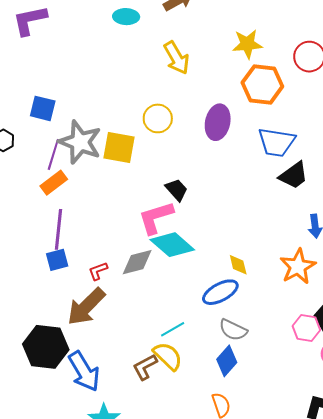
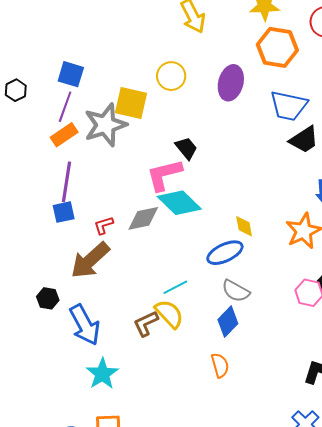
blue square: (43, 108) -> (71, 74), moved
gray star: (80, 142) -> (105, 125), moved, turned 30
black hexagon: (46, 347) -> (48, 298), size x0.5

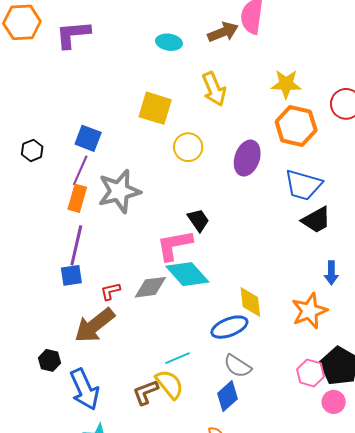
yellow square: (131, 103) -> (155, 108), moved
orange rectangle: (64, 135) -> (77, 198), turned -44
yellow diamond: (244, 226) -> (250, 302), size x1.4

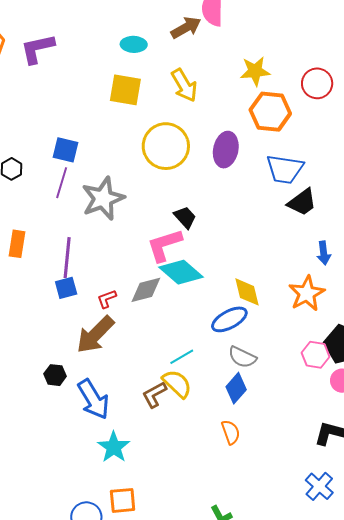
yellow square: (155, 108) -> (125, 90), moved
yellow circle: (188, 147) -> (166, 146), size x1.6
orange rectangle: (77, 198) -> (17, 244), moved

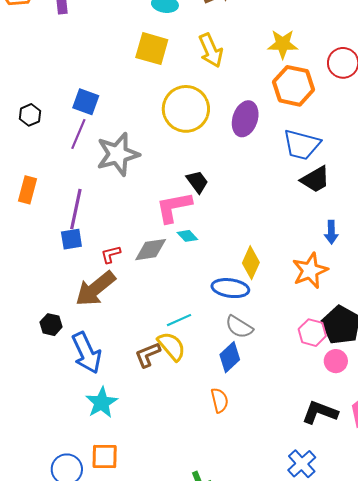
cyan diamond: (181, 272) -> (187, 236), size x0.5
yellow diamond: (247, 292) -> (251, 263), turned 32
blue ellipse: (229, 319) -> (230, 288), turned 30

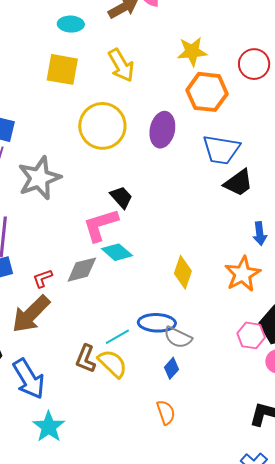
cyan diamond: (187, 236) -> (117, 252), size x1.4
blue ellipse: (230, 288) -> (157, 323), moved
brown L-shape: (148, 355) -> (86, 359), moved, turned -40
blue diamond: (230, 357) -> (172, 368), size x0.7

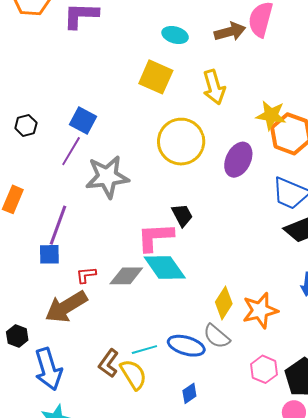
yellow star: (192, 51) -> (271, 115), moved
cyan diamond: (117, 252) -> (165, 267), size x1.4
orange star: (243, 274) -> (260, 310), moved
pink hexagon: (251, 335) -> (264, 369), moved
gray semicircle: (178, 337) -> (217, 336), moved

